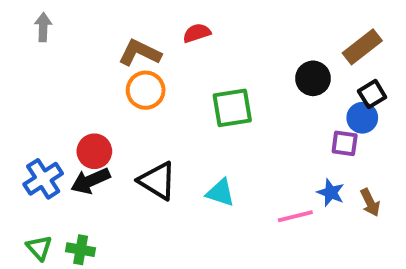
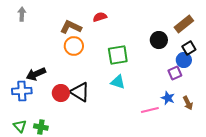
purple square: (345, 143) -> (175, 73), turned -32
red circle: (94, 151) -> (61, 93), moved
blue cross: (43, 179) -> (22, 91), turned 30
black arrow: (90, 181) -> (36, 74), moved
cyan triangle: (220, 193) -> (118, 82), moved

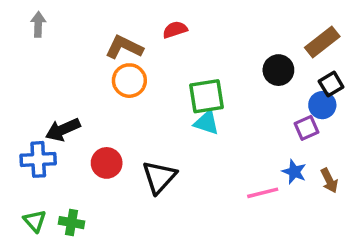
cyan triangle: (118, 82) -> (207, 123), moved
black triangle: (80, 92) -> (159, 177), moved, turned 40

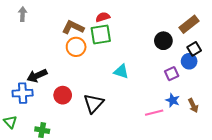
green square: (207, 96) -> (101, 35), moved
purple square: (307, 128) -> (172, 74), moved
green triangle: (35, 221) -> (10, 122), moved

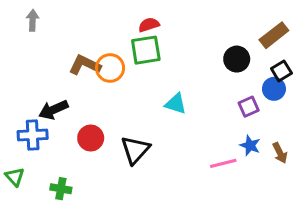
brown L-shape: (73, 27) -> (85, 65), moved

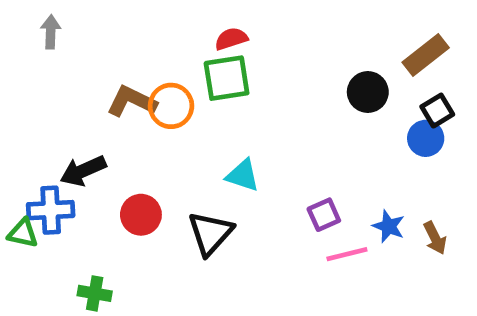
cyan triangle: (176, 104) -> (243, 175), moved
purple square: (249, 107) -> (324, 215), moved
green triangle: (15, 177) -> (23, 233), moved, turned -36

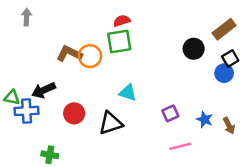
green triangle: (23, 233) -> (12, 98), moved
black triangle: (210, 233) -> (111, 123), turned 30
pink line: (347, 254) -> (180, 146), moved

